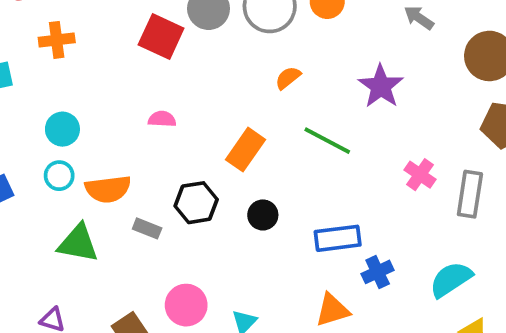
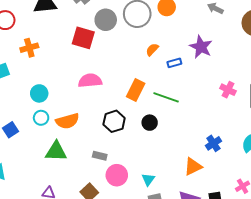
pink semicircle: (162, 119) -> (90, 81), size x1.6
green line: (327, 141) -> (166, 97), moved
gray rectangle: (147, 228) -> (100, 156), moved
blue rectangle: (338, 238) -> (174, 63), moved, size x0.6

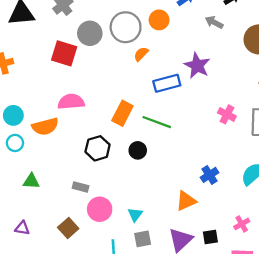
orange semicircle: (152, 50) -> (141, 54), moved
blue rectangle: (174, 63) -> (167, 83), size x1.6
orange semicircle: (67, 121) -> (45, 126), moved
green triangle: (56, 151) -> (31, 181), size x0.7

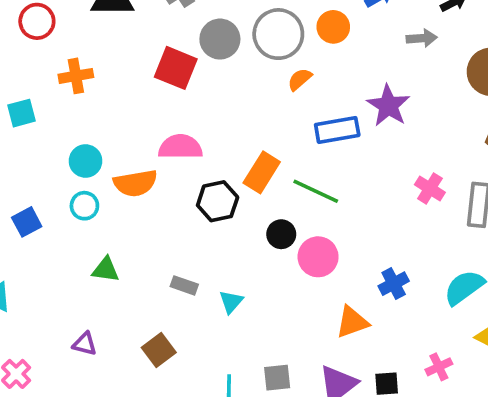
gray arrow: (214, 22) -> (422, 38), turned 144
black hexagon: (98, 148) -> (218, 201), moved
pink circle: (100, 209) -> (318, 257), moved
cyan triangle: (135, 215) -> (231, 302), moved

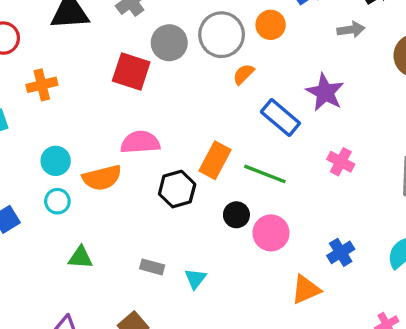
blue rectangle: (337, 130) -> (280, 117), turned 54
pink cross: (430, 188) -> (341, 162), moved

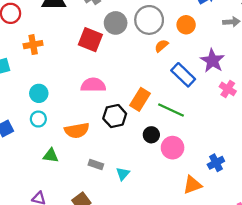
orange circle: (271, 25) -> (186, 25), moved
pink cross: (341, 162) -> (228, 89), moved
orange semicircle: (102, 178) -> (77, 130), moved

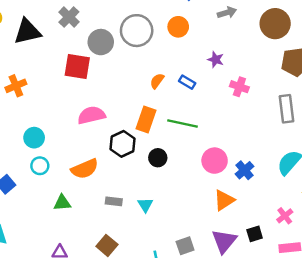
orange semicircle: (161, 46) -> (157, 81), moved
purple star: (212, 61) -> (216, 60), size x0.6
blue rectangle: (183, 75) -> (187, 82), size x0.6
black circle: (151, 135) -> (158, 158), moved
pink circle: (173, 148) -> (215, 161), moved

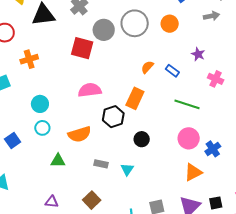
green line: (183, 124) -> (187, 104), moved
black circle: (158, 158) -> (142, 139), moved

